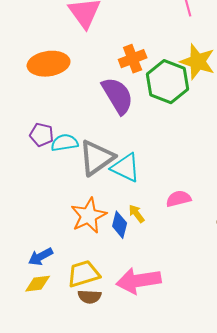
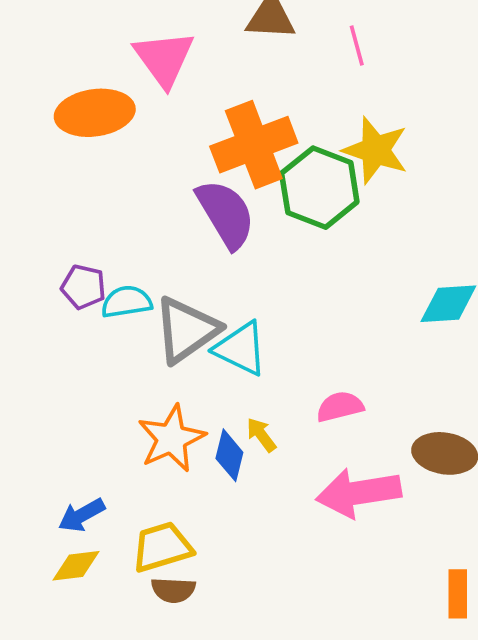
orange cross: (133, 59) -> (254, 145), size x1.6
orange ellipse: (49, 64) -> (95, 113), moved
pink arrow: (139, 281) -> (359, 493), moved

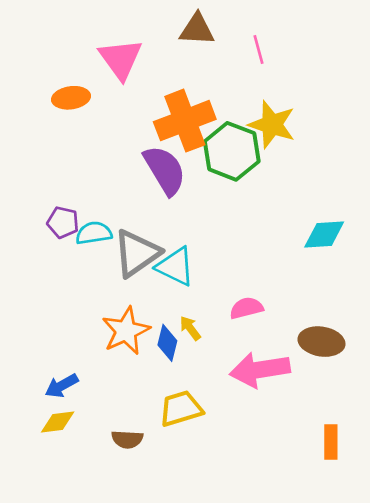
orange ellipse: (95, 113) -> (71, 98), size x0.7
yellow trapezoid: (162, 547) -> (181, 409), moved

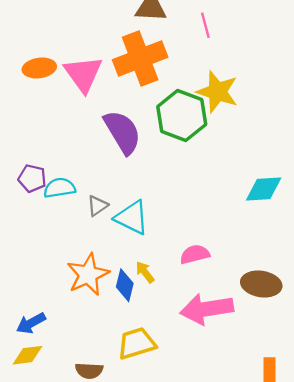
pink triangle: (121, 59) -> (83, 74), moved
orange cross: (185, 121) -> (140, 59), moved
gray triangle: (137, 253) -> (97, 206), size x0.5

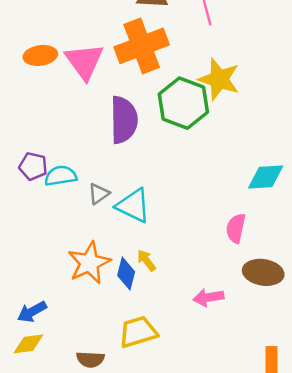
purple semicircle: (122, 132) -> (124, 120), turned 30
pink semicircle: (195, 254) -> (236, 228), moved, turned -64
pink arrow: (207, 309) -> (208, 297), size x0.6

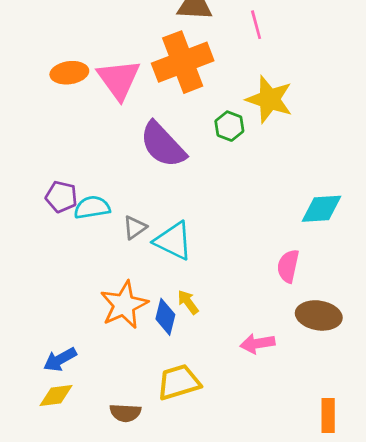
green hexagon: (183, 103) -> (229, 126), size x0.5
purple semicircle: (124, 120) -> (163, 145), turned 138

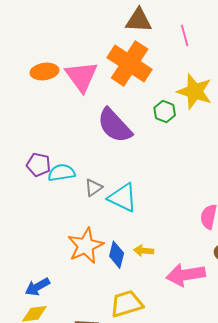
orange cross: (183, 62) -> (130, 63), turned -36
yellow arrow: (188, 302) -> (144, 251), moved, turned -48
pink arrow: (257, 343) -> (186, 275), size x1.5

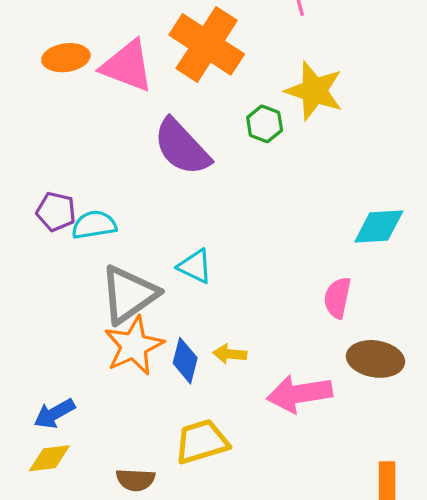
pink triangle: (82, 77) -> (127, 66), turned -33
gray triangle: (94, 188) -> (129, 294), moved, size x2.0
cyan triangle: (123, 198) -> (195, 266), size x0.7

